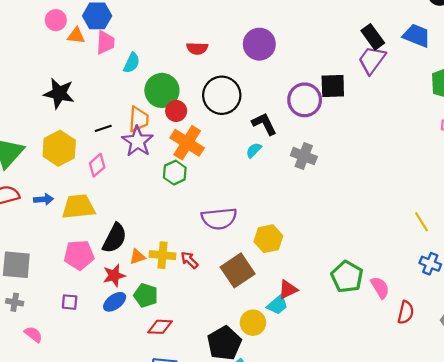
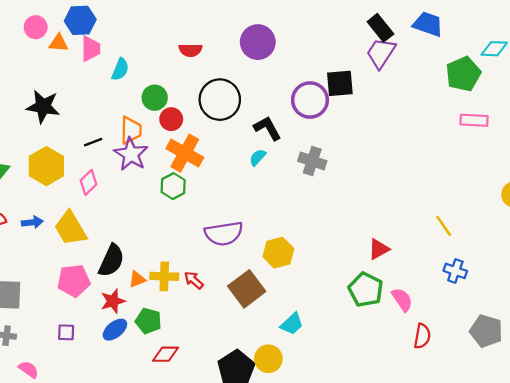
green circle: (162, 90) -> (155, 98), size x0.7
yellow trapezoid: (78, 207) -> (70, 228), turned -112
red triangle: (288, 289) -> (379, 249), moved
red semicircle: (406, 312) -> (422, 336), moved
yellow circle: (253, 323) -> (268, 359), moved

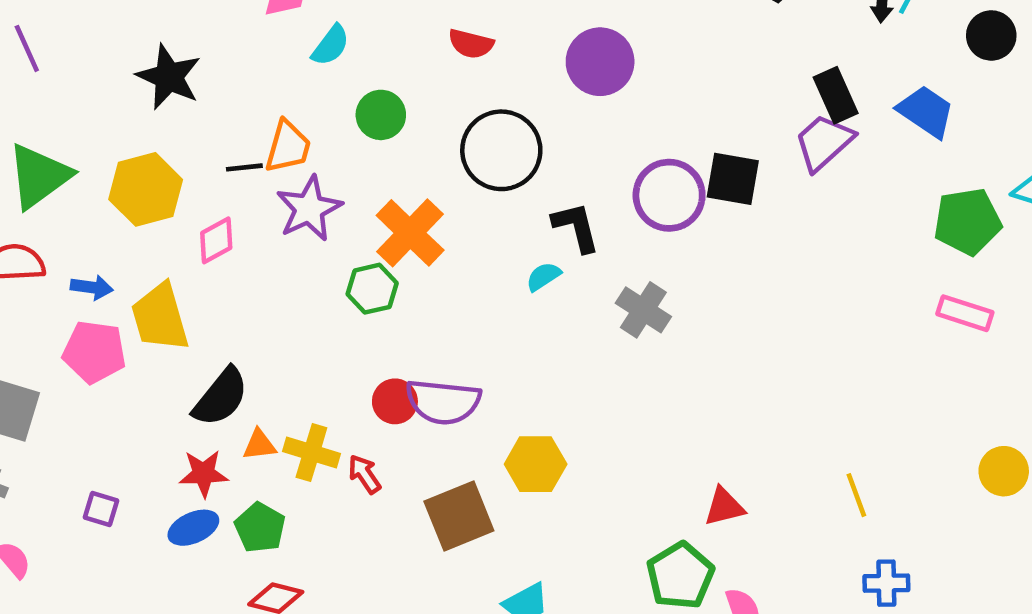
red circle: (171, 119) -> (395, 401), moved
orange trapezoid: (131, 130) -> (288, 147), moved
blue cross: (455, 271) -> (886, 583), moved, turned -35
pink pentagon: (74, 281) -> (94, 352), moved

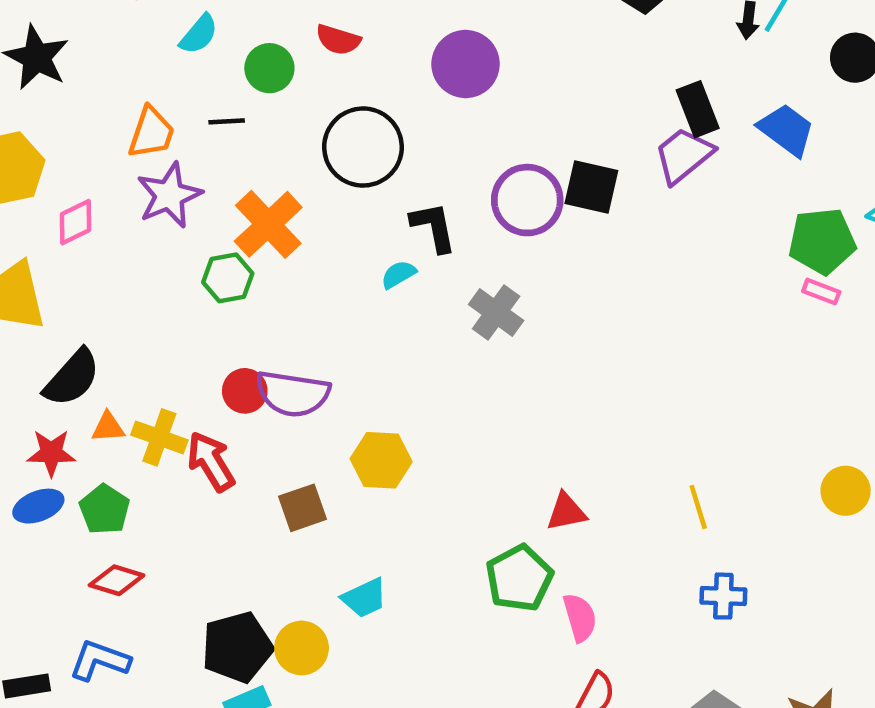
green circle: (381, 115) -> (269, 68), moved
black line: (244, 167) -> (227, 121), moved
pink rectangle: (965, 313) -> (821, 292), moved, size x0.7
red arrow: (364, 474) -> (211, 461), size x1.5
brown square: (459, 516) -> (303, 508), size x0.7

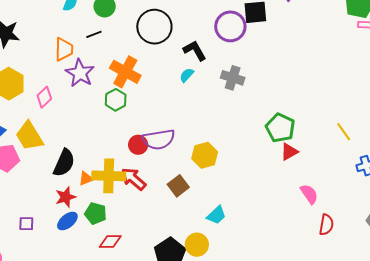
yellow cross: (159, 437) -> (109, 176), size x1.4
green pentagon: (519, 578) -> (280, 128), moved

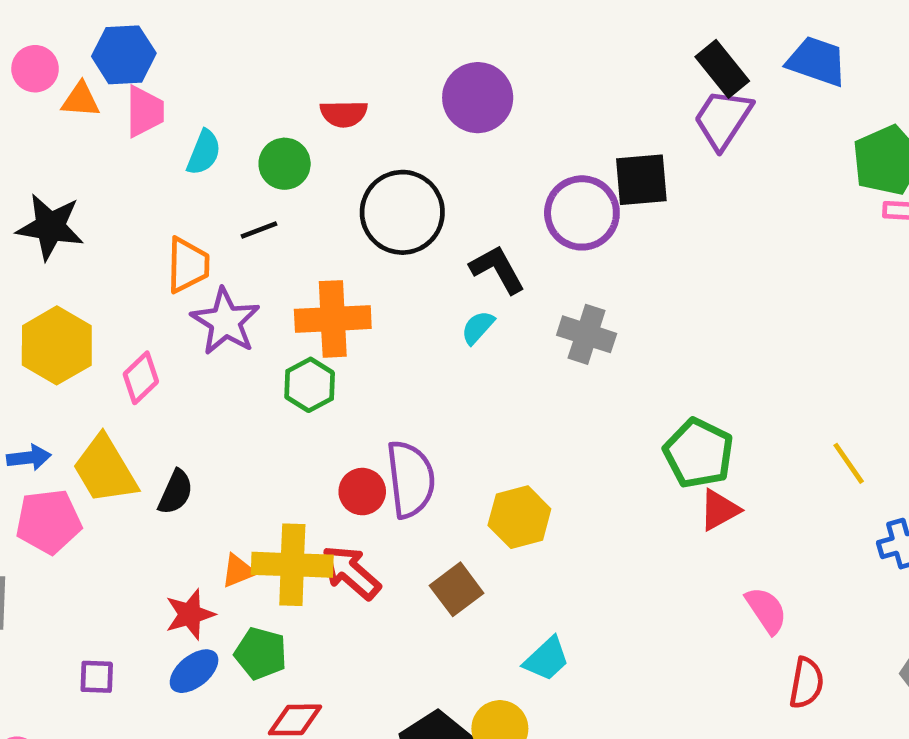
orange cross: (125, 72) -> (333, 319), turned -32
purple semicircle: (159, 139) -> (411, 479), turned -88
black semicircle: (64, 163) -> (176, 492), moved, size x0.7

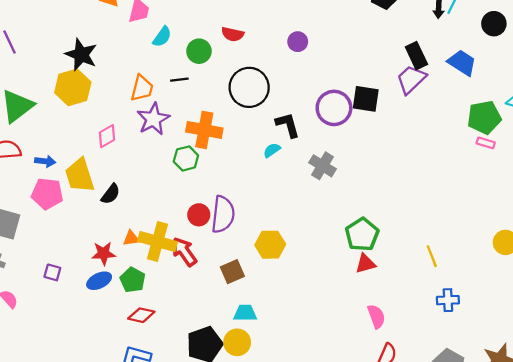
purple circle: (478, 98) -> (298, 42), size x0.6
yellow hexagon: (57, 345) -> (73, 87), moved
cyan trapezoid: (546, 659) -> (245, 313), moved, turned -150

